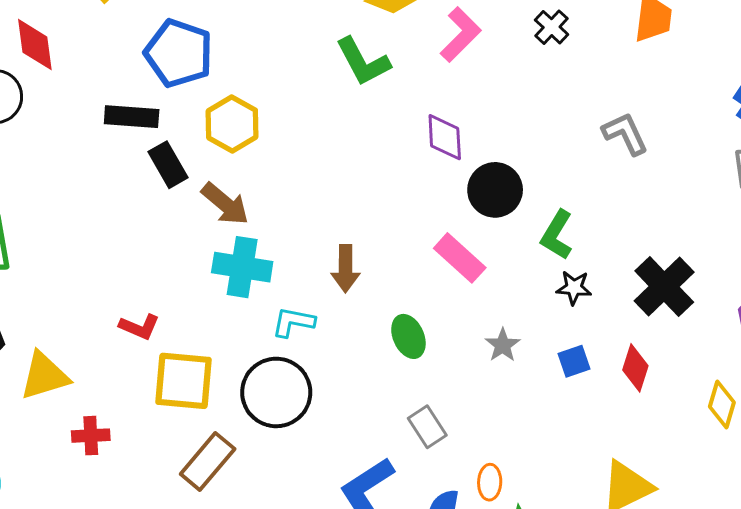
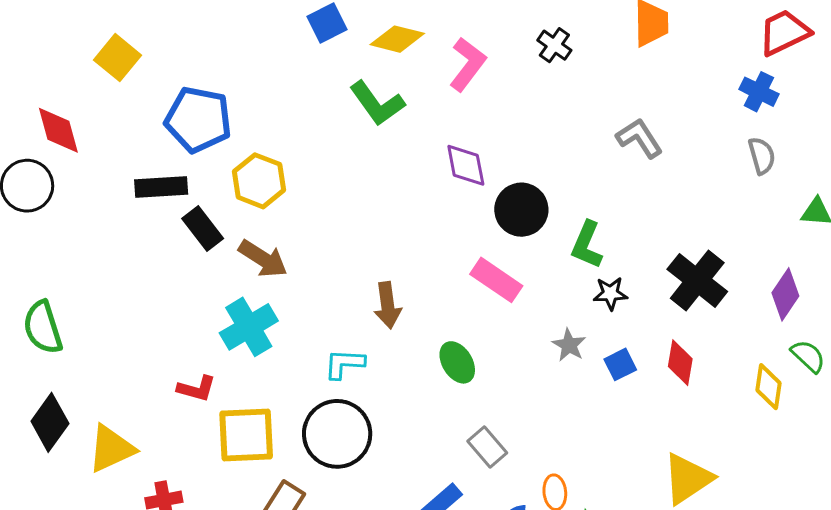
cyan cross: (242, 267) -> (249, 327), moved, turned -32
gray star: (503, 345) -> (569, 345), moved

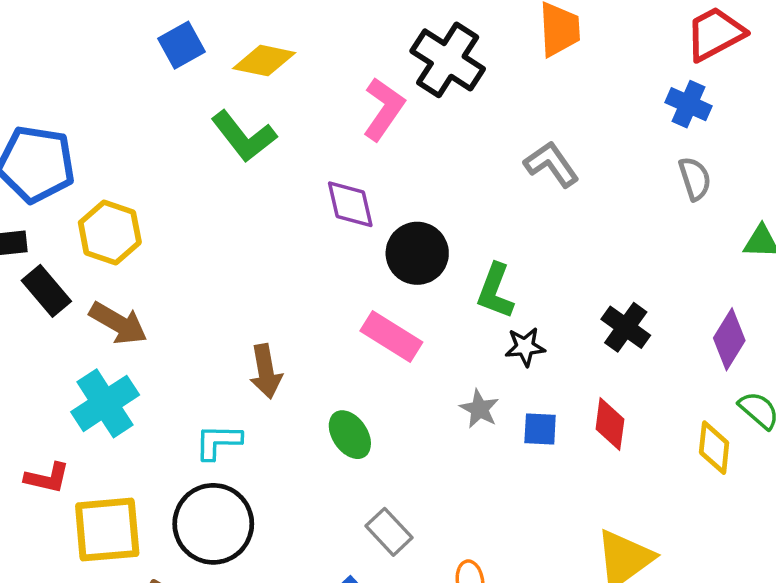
black cross: (554, 45) -> (448, 60), size x1.8
pink L-shape: (468, 64) -> (384, 109), moved
black cross: (697, 280) -> (626, 327), size x0.7
blue square: (620, 364) -> (540, 429), turned 32

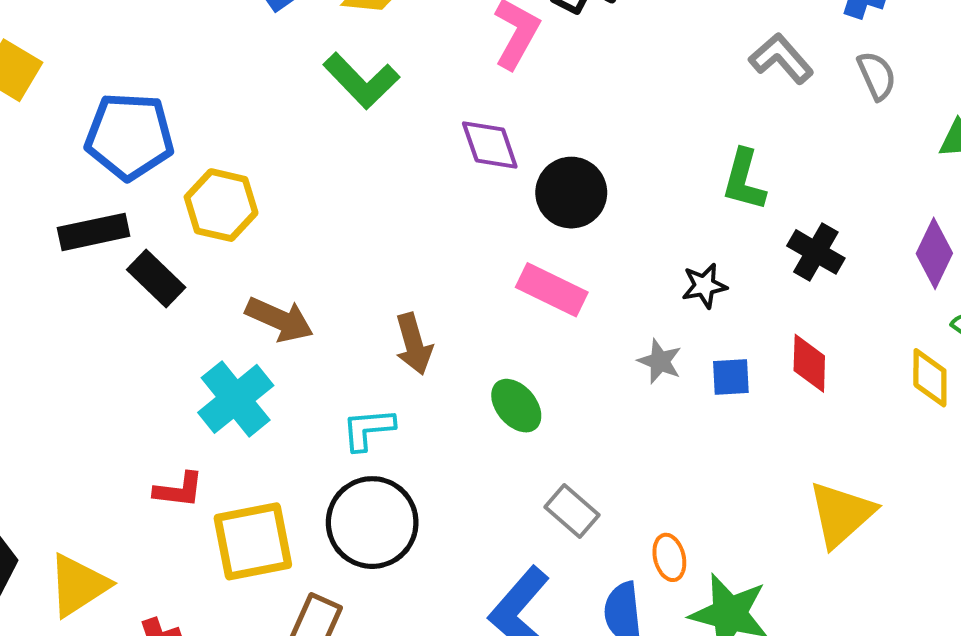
gray L-shape: (551, 164) -> (781, 59), moved
green L-shape: (495, 291) -> (744, 180), moved
brown arrow: (118, 323) -> (280, 319), moved

